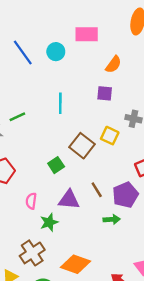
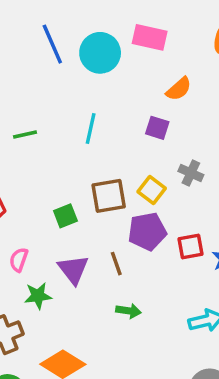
cyan circle: (56, 52) -> (100, 53), size x1.5
brown square: (82, 146) -> (109, 196), turned 30
purple pentagon: (125, 195) -> (147, 231), moved
purple triangle: (69, 200) -> (73, 269), turned 35

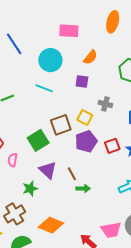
cyan circle: (100, 53) -> (50, 60), moved
cyan line: (91, 128) -> (44, 88), turned -72
green square: (65, 216) -> (38, 140), size x1.5
pink semicircle: (19, 260) -> (13, 160), moved
brown line: (116, 264) -> (72, 174), moved

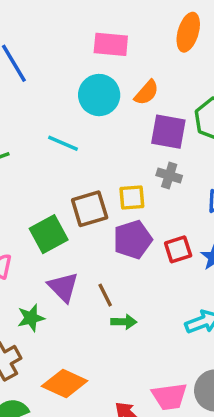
cyan circle: (50, 60) -> (99, 95), moved
purple square: (82, 81) -> (168, 132), moved, size x1.5
yellow square: (85, 117) -> (132, 197), turned -35

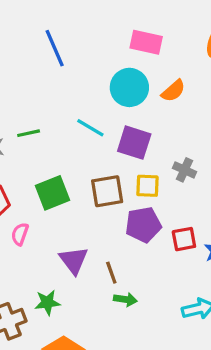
purple square: (168, 132) -> (134, 143), moved
green square: (49, 234) -> (52, 193), moved
green star: (31, 318) -> (47, 302), moved

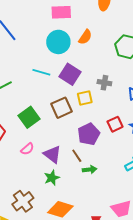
purple square: (134, 143) -> (70, 74), turned 30
purple pentagon: (143, 225) -> (89, 134), moved
pink semicircle: (20, 234) -> (27, 149), moved, turned -136
green star: (47, 302) -> (52, 178), moved

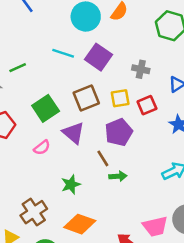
yellow square: (85, 98) -> (120, 98), moved
red square: (115, 124) -> (147, 105), moved
purple triangle: (52, 154) -> (74, 133), moved

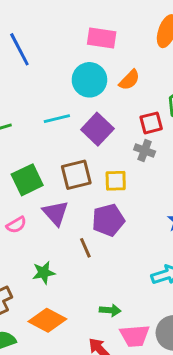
cyan line: (63, 53) -> (57, 119), turned -40
red square: (147, 105) -> (151, 123), moved
green arrow: (118, 176) -> (110, 310), moved

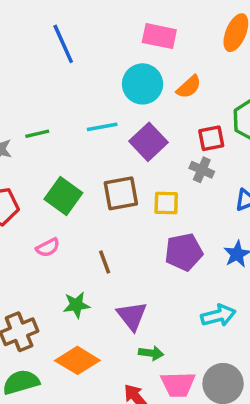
green square: (27, 180) -> (63, 196), turned -32
purple triangle: (56, 213) -> (132, 316), moved
purple pentagon: (108, 220) -> (184, 252), moved
brown line: (85, 248) -> (105, 262), moved

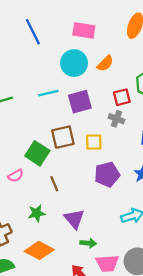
blue line: (63, 44) -> (33, 32), moved
purple square: (149, 142) -> (80, 102), turned 30
green square: (63, 196) -> (37, 153), moved

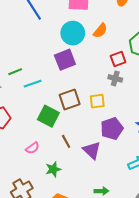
cyan line: (48, 93) -> (33, 84), moved
purple square: (80, 102) -> (65, 60), moved
pink semicircle: (16, 176) -> (32, 148), moved
purple triangle: (74, 219) -> (92, 150), moved

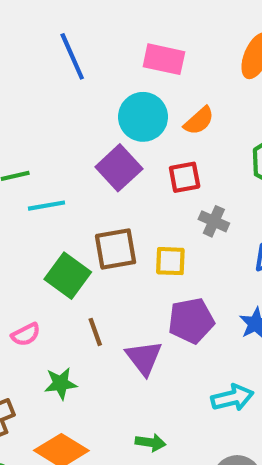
red square: (118, 59) -> (185, 177), moved
purple square: (65, 60) -> (119, 168), turned -30

